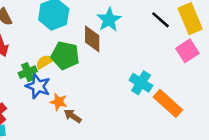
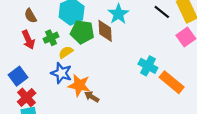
green pentagon: (65, 56) -> (82, 32), moved
green cross: (28, 72) -> (51, 38), moved
orange star: (59, 102) -> (79, 85), size x1.5

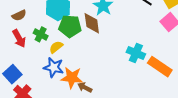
brown semicircle: (30, 16) -> (19, 15), turned -80
green cross: (51, 38) -> (41, 34), turned -32

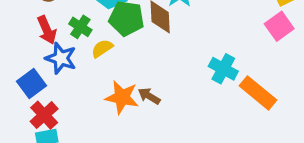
blue star: (54, 67) -> (61, 58), moved
brown arrow: (85, 87) -> (149, 96), moved

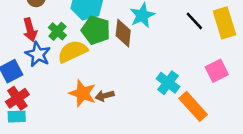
pink square: (279, 26) -> (217, 71), moved
yellow semicircle: (102, 48) -> (72, 51), size x1.6
brown arrow: (149, 96) -> (105, 96), turned -54

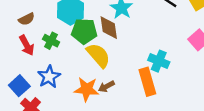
yellow semicircle: (72, 51) -> (98, 55), moved, turned 88
blue star: (38, 54) -> (49, 77), moved, turned 30
orange rectangle: (193, 106) -> (147, 82), moved, turned 40

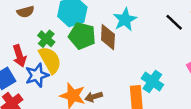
red arrow: (27, 45) -> (19, 56), moved
yellow semicircle: (98, 55) -> (50, 60), moved

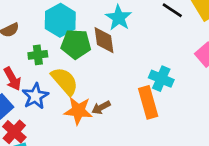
green cross: (46, 39) -> (38, 55), turned -35
yellow semicircle: (50, 60) -> (65, 81), moved

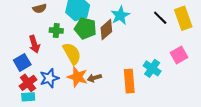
brown diamond: (104, 40) -> (106, 30), turned 45
cyan cross: (161, 79) -> (152, 68), moved
blue star: (35, 96) -> (49, 78), moved

